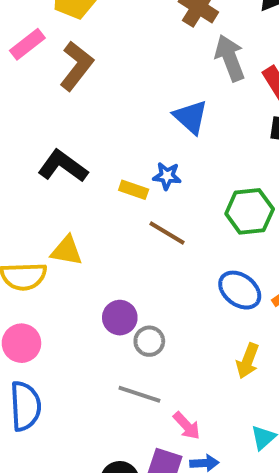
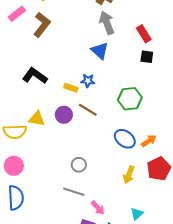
gray arrow: (230, 58) -> (107, 23), moved
purple circle: (120, 318) -> (64, 115), moved

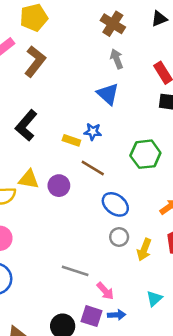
gray arrow: (107, 23) -> (117, 59), size x0.7
black L-shape: (35, 76) -> (26, 125), turned -85
purple circle: (64, 115) -> (59, 186), moved
blue ellipse: (125, 139) -> (115, 204), moved
gray circle: (79, 165) -> (119, 237), moved

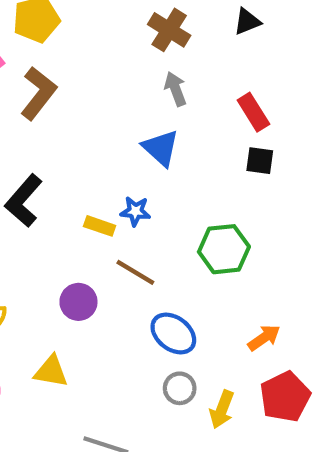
yellow triangle: (29, 179) -> (51, 371), moved

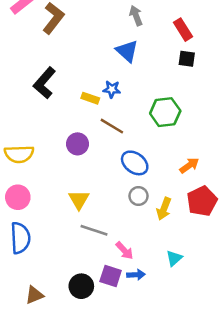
yellow triangle: (51, 371) -> (79, 200), moved, turned 50

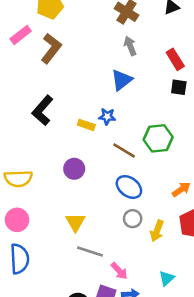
blue triangle: (127, 51) -> (122, 80), turned 40
brown line: (112, 126) -> (124, 151), moved

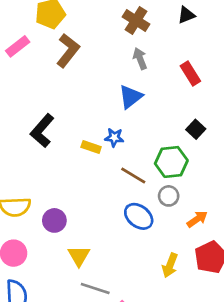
brown L-shape: (51, 48) -> (68, 50), moved
black square: (179, 87) -> (196, 129), moved, turned 35
purple circle: (74, 169) -> (54, 220), moved
gray circle: (133, 219) -> (169, 196), moved

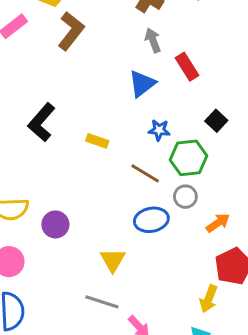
red rectangle: (190, 74) -> (187, 67), moved
blue star: (114, 137) -> (159, 130), moved
blue ellipse: (139, 216) -> (151, 220), turned -48
yellow triangle: (79, 256) -> (113, 260), moved
yellow arrow: (170, 265) -> (209, 299), moved

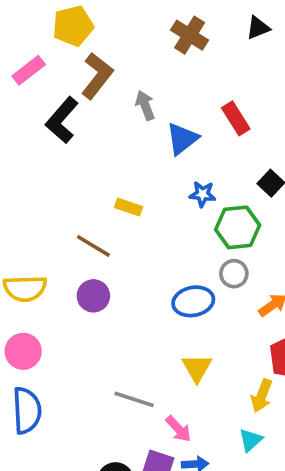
gray arrow: (153, 40) -> (145, 105), moved
black L-shape: (41, 122) -> (62, 120), moved
brown line: (145, 173) -> (93, 246), moved
purple circle: (55, 224) -> (93, 296), moved
yellow triangle: (113, 260) -> (197, 368), moved

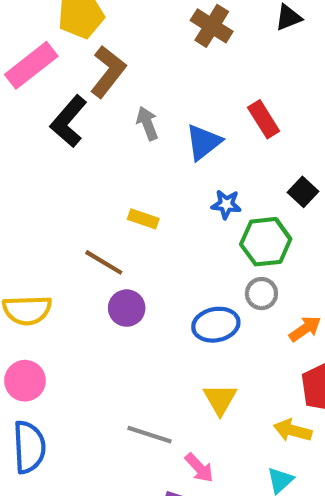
pink rectangle: (29, 70) -> (31, 65), size x1.4
gray arrow: (145, 105) -> (147, 123), moved
purple circle: (93, 296) -> (127, 308), moved
yellow arrow: (262, 396) -> (293, 430), turned 84

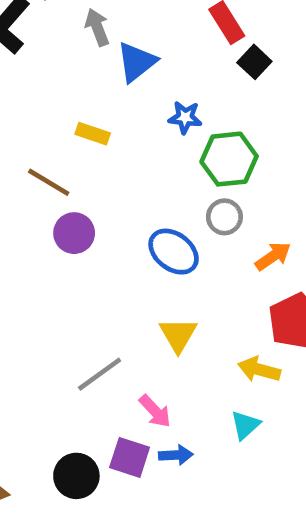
blue triangle: (203, 142) -> (137, 62), moved
black square: (303, 192) -> (254, 62), moved
blue ellipse: (216, 325) -> (174, 252), turned 48
gray line: (149, 435) -> (100, 374), turned -54

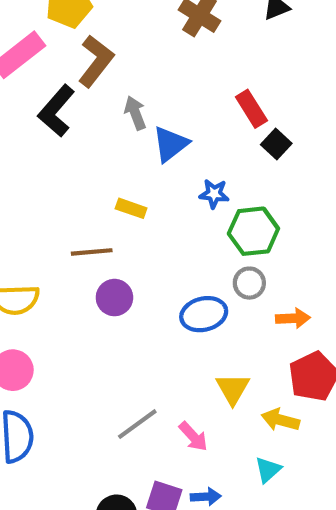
brown line: (49, 182) -> (92, 252), turned -36
blue ellipse: (174, 252) -> (204, 314), turned -51
orange arrow: (273, 256) -> (293, 318), turned 32
yellow triangle: (178, 335) -> (233, 389), moved
pink arrow: (155, 411) -> (193, 437), moved

